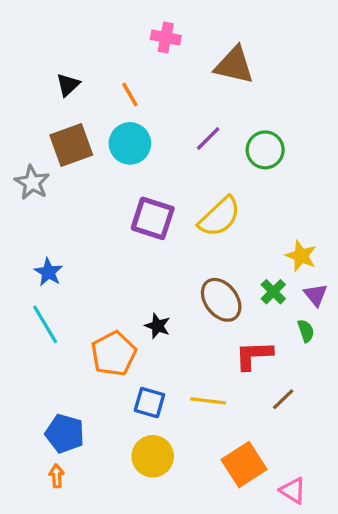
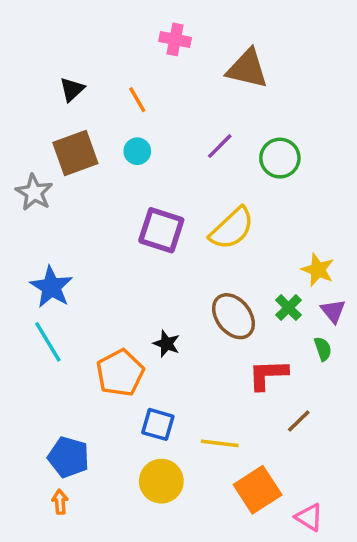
cyan circle: (130, 143) -> (137, 151), size x0.6
blue star: (48, 272) -> (51, 287), size x1.4
yellow line: (208, 401) -> (220, 443), moved

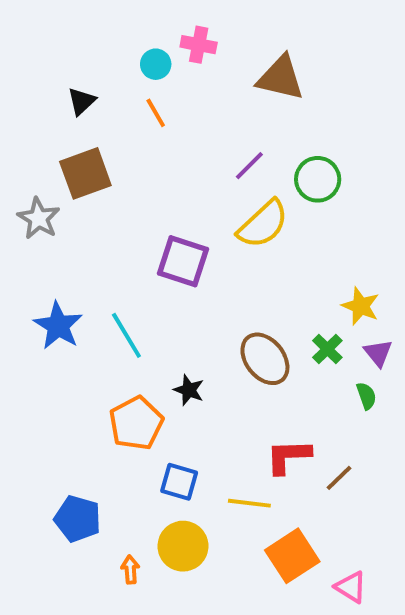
cyan circle: (137, 151) -> (156, 64), moved
yellow semicircle: (232, 229) -> (263, 224), moved
cyan line: (48, 342) -> (126, 335), moved
red L-shape: (268, 375) -> (288, 456), moved
orange arrow: (60, 502) -> (130, 570), moved

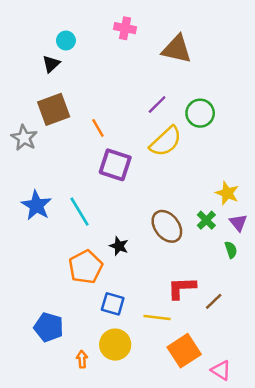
cyan circle: (156, 64) -> (66, 41), moved
orange line: (156, 113) -> (98, 128), moved

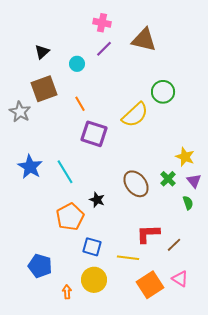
cyan circle: (66, 41) -> (77, 64), moved
purple line: (157, 105) -> (104, 49), moved
pink triangle: (221, 370) -> (180, 279), moved

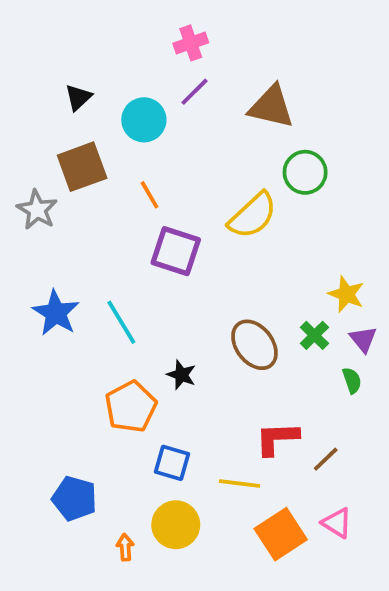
pink cross: (102, 23) -> (191, 43), turned -30
brown triangle: (144, 40) -> (271, 107), moved
cyan circle: (77, 64) -> (144, 120), size x1.5

